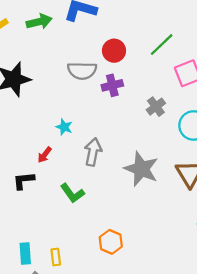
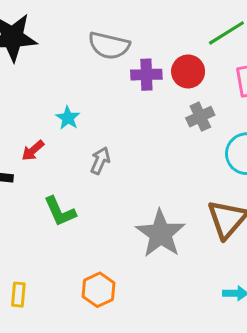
red circle: (114, 51) -> (188, 71), moved
gray arrow: (93, 152) -> (100, 161), size x0.7
gray star: (141, 169) -> (161, 234), moved

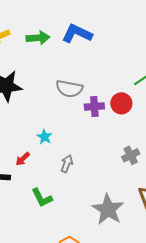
gray cross: (200, 117) -> (131, 155), moved

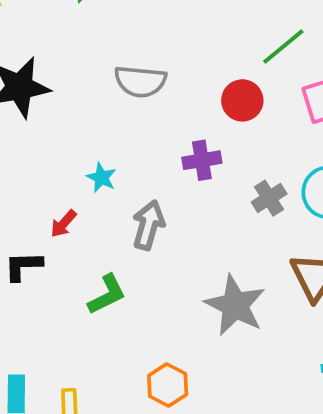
purple cross: (94, 107) -> (202, 160), moved
gray arrow: (67, 164) -> (148, 225), size x1.4
green L-shape: (42, 198) -> (107, 295), turned -85

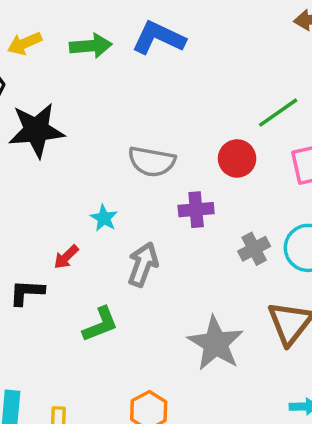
gray semicircle: (140, 81) -> (152, 162), moved

